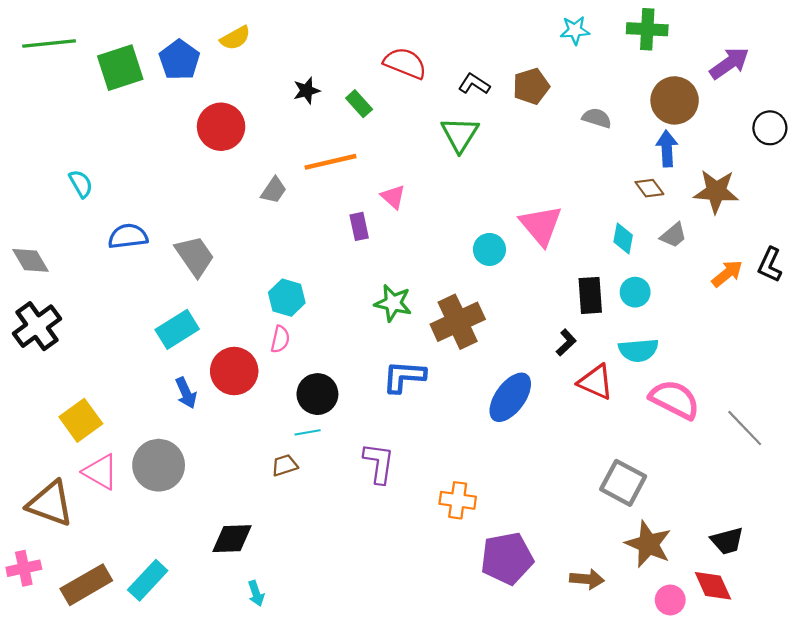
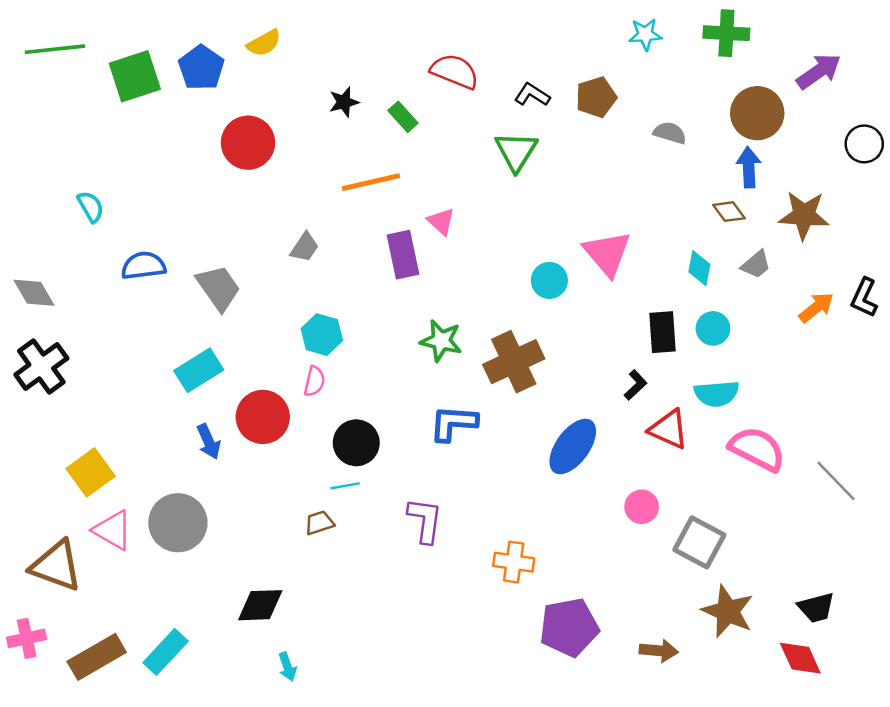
gray trapezoid: (274, 190) -> (305, 247), moved
purple rectangle: (359, 226) -> (403, 255), size x1.5
pink circle: (670, 600) -> (642, 507), moved

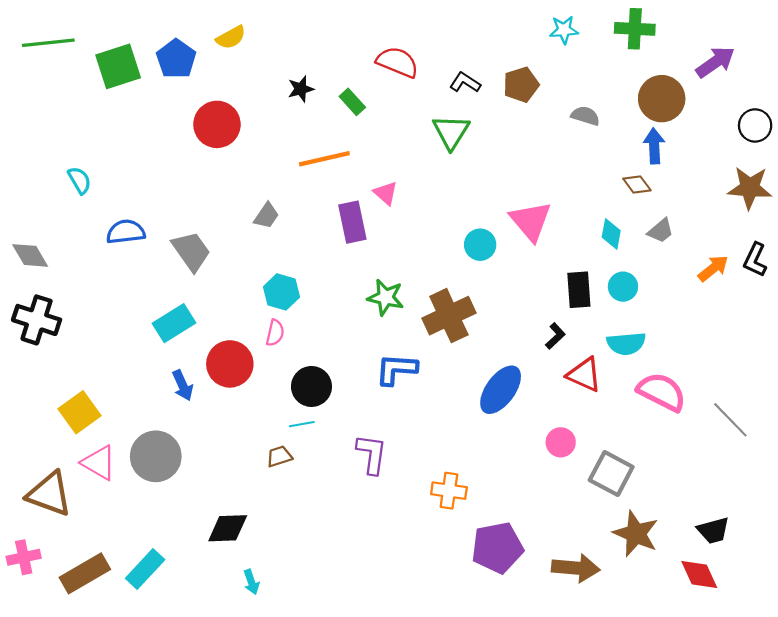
brown star: (804, 215) -> (750, 188), moved
black cross: (41, 367) -> (37, 320), turned -36
brown arrow: (659, 651) -> (576, 568), size x1.4

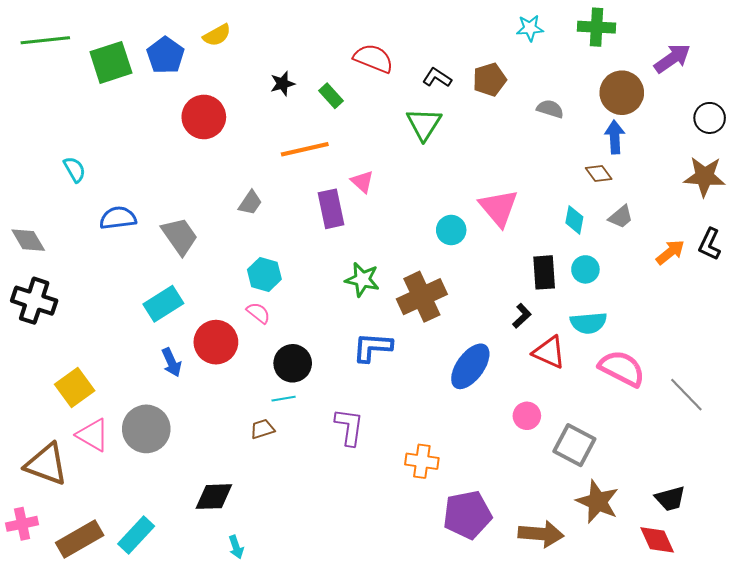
pink semicircle: (275, 333) -> (258, 313), turned -65

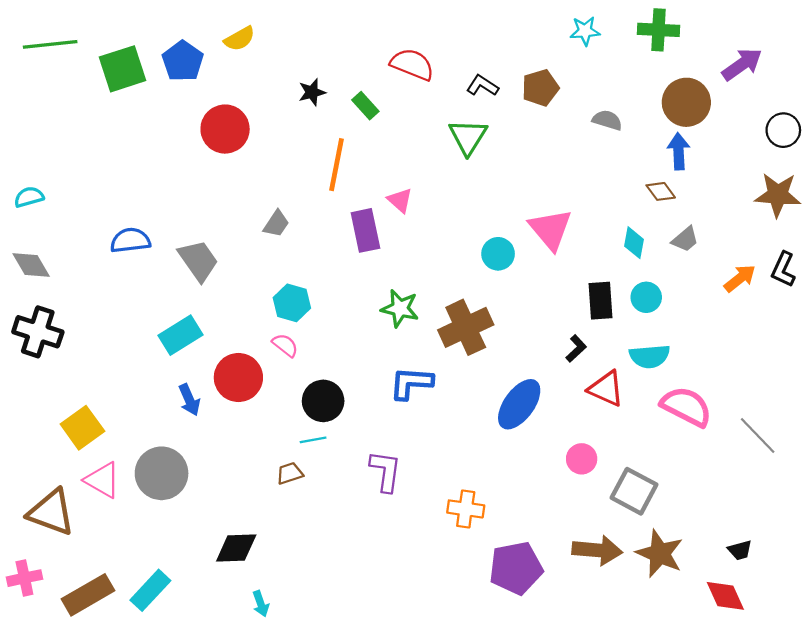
orange line: (305, 149) -> (336, 165), turned -66
cyan semicircle: (75, 169) -> (29, 197), moved, turned -76
black trapezoid: (670, 499) -> (740, 550), size x0.7
brown arrow: (541, 534) -> (597, 550), moved

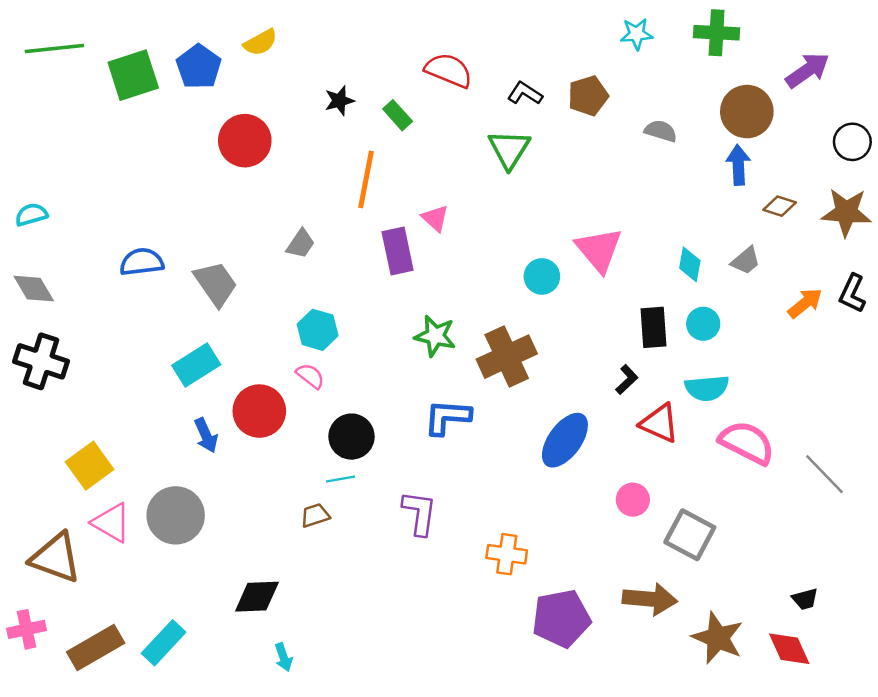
brown diamond: (661, 191) -> (780, 206), moved, turned -36
brown star: (660, 554) -> (718, 638), moved

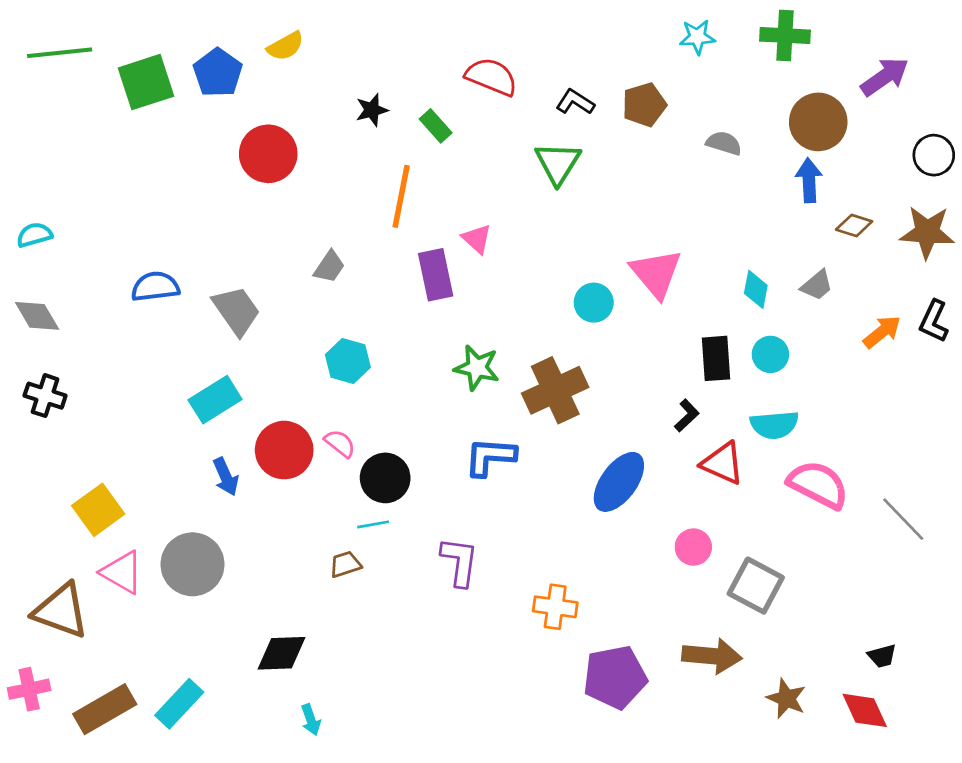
black cross: (41, 361) -> (45, 396), size x0.7
pink semicircle: (310, 376) -> (340, 443), moved
brown star: (718, 638) -> (786, 698), size x0.7

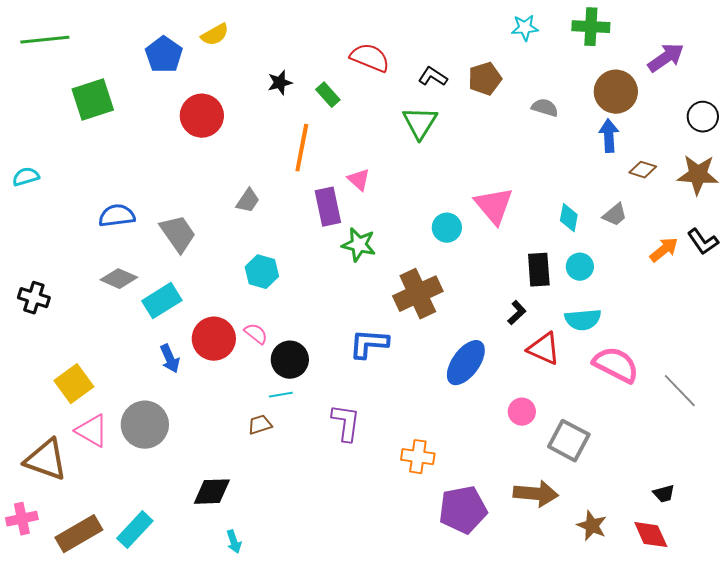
green square: (146, 82) -> (93, 100), moved
gray diamond: (37, 316) -> (119, 279), moved, turned -36
black L-shape: (934, 321) -> (703, 242), turned -60
green star: (477, 368) -> (359, 245), moved

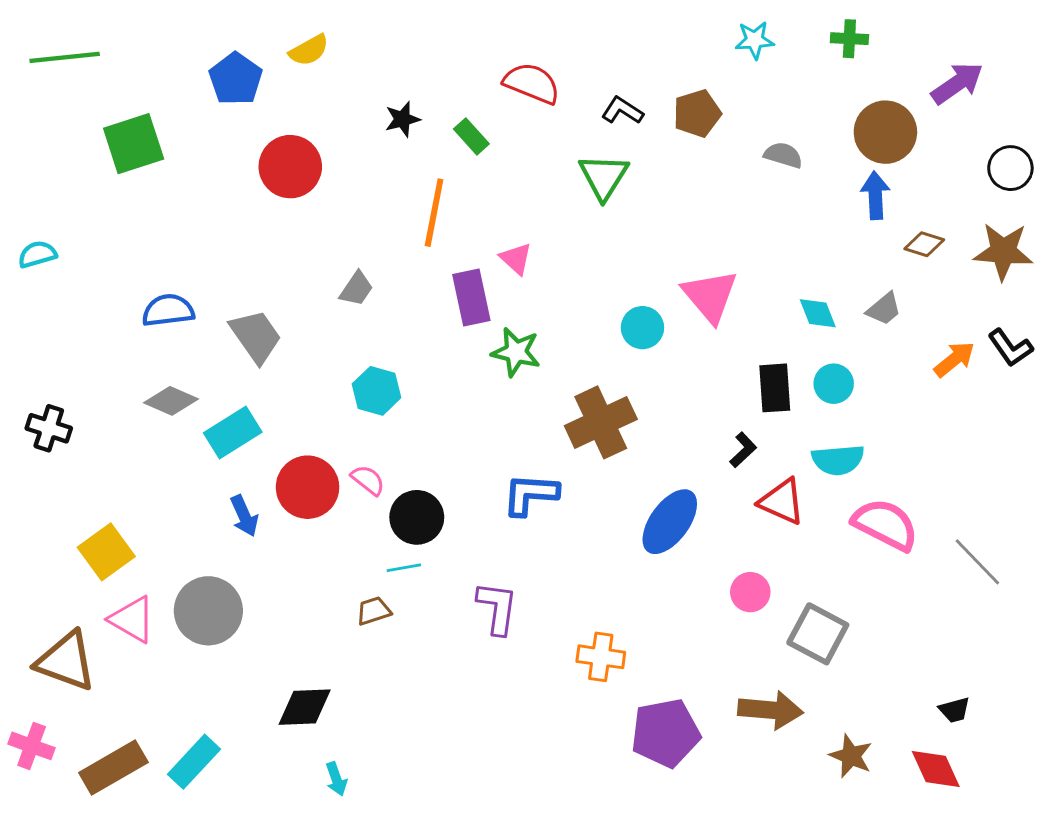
green cross: (591, 27) -> (849, 39), size x0.7
cyan diamond: (569, 218) -> (818, 313), turned -32
pink cross: (22, 519) -> (32, 746), turned 32

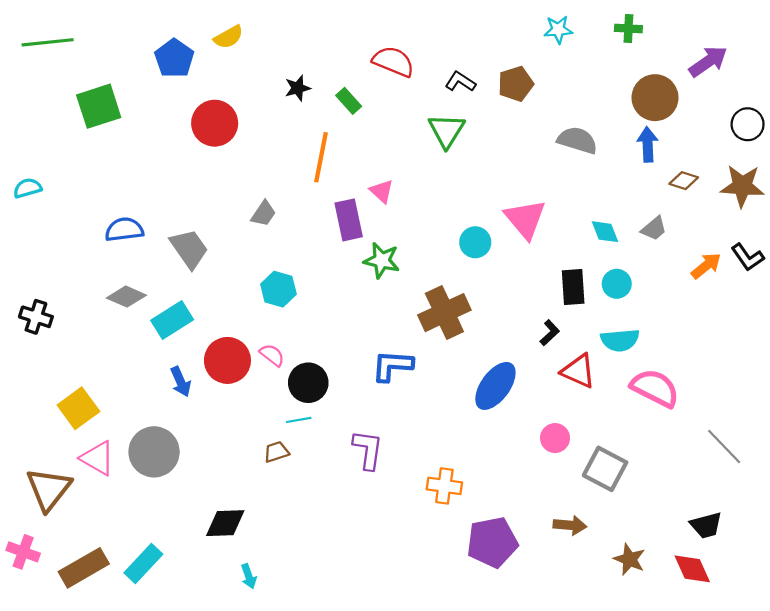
gray semicircle: (783, 155) -> (577, 140), moved, size x1.4
gray line: (977, 562) -> (724, 447), moved
brown triangle: (66, 661) -> (49, 489), turned 48
brown arrow: (770, 710) -> (570, 525), size x0.7
black trapezoid: (954, 710) -> (706, 525), size x1.4

